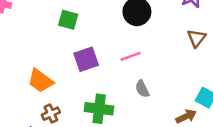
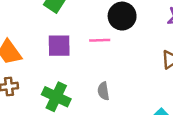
pink line: (131, 56) -> (100, 40), moved

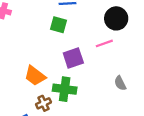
green cross: (56, 97) -> (65, 89), moved

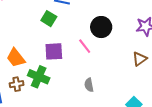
pink line: (104, 43) -> (85, 46), turned 56

